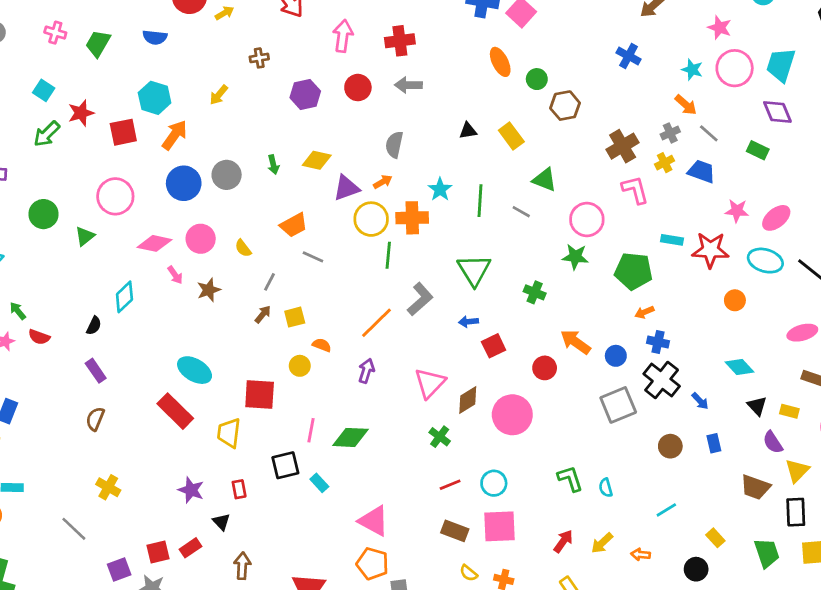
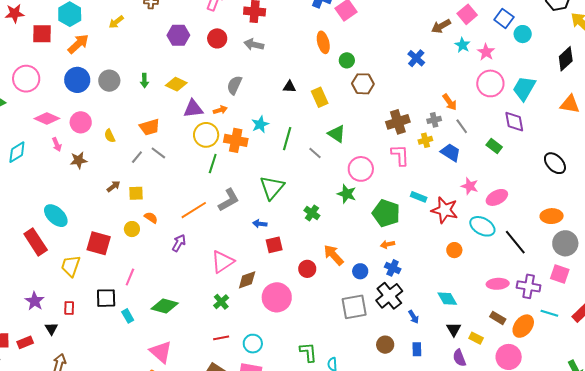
cyan star: (692, 70) -> (463, 45), moved
gray line: (269, 282) -> (137, 157), moved
green diamond: (350, 437) -> (165, 306), moved

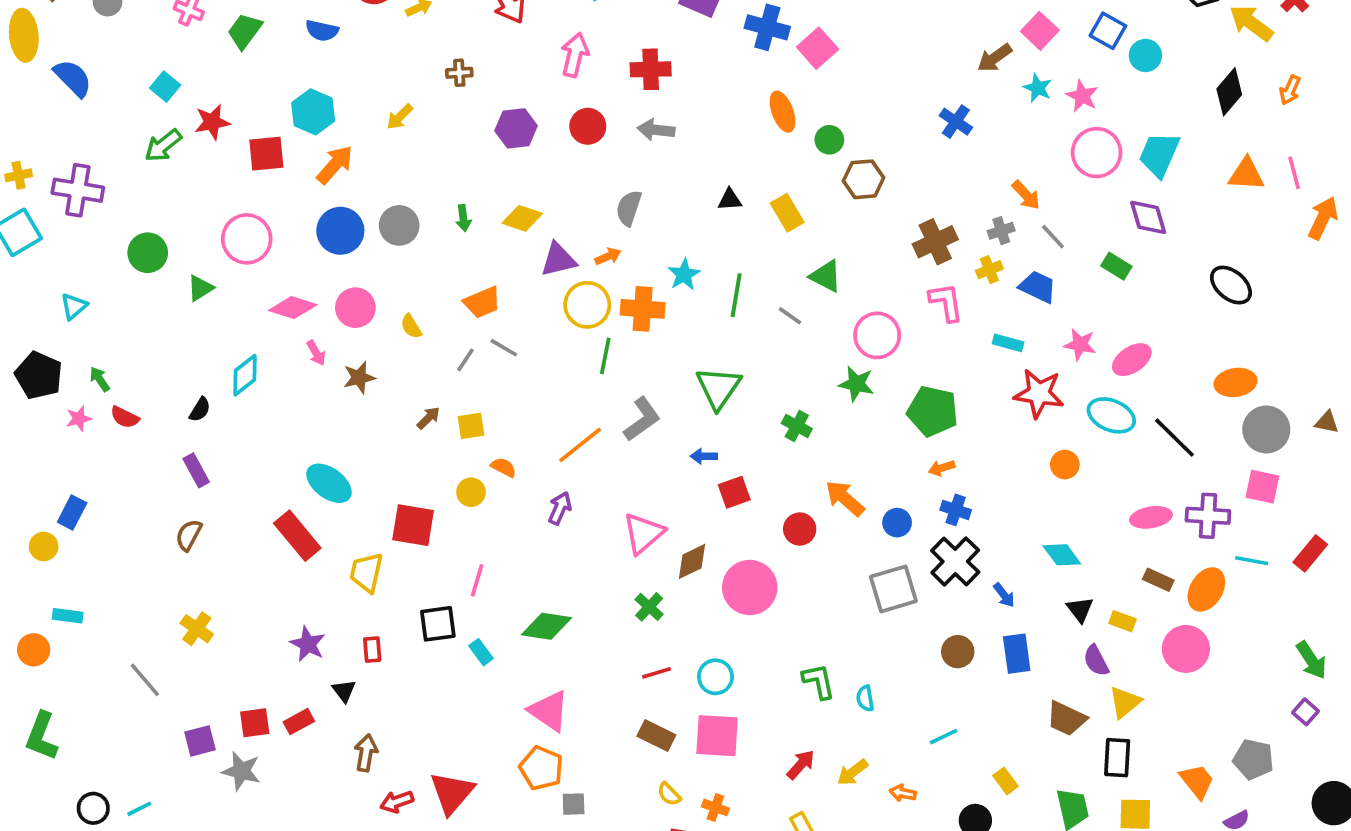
cyan rectangle: (419, 197) -> (1008, 343), moved
blue rectangle: (417, 349) -> (1017, 654), size x1.5

